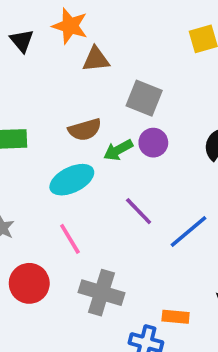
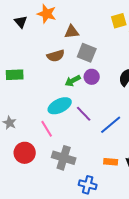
brown triangle: (96, 59) -> (72, 32), moved
brown semicircle: (85, 130) -> (56, 56), moved
cyan ellipse: (72, 180) -> (60, 106), moved
orange rectangle: (176, 317) -> (111, 162), moved

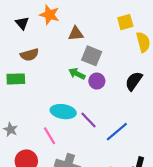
brown semicircle: (56, 56) -> (29, 55), moved
green arrow: (73, 81) -> (77, 74), moved, turned 56
cyan ellipse: (60, 106) -> (63, 112), turned 35

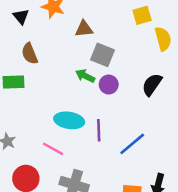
brown semicircle: (29, 55) -> (30, 54), turned 84
purple line: (88, 120) -> (99, 130), turned 42
pink line: (49, 136) -> (53, 149), turned -30

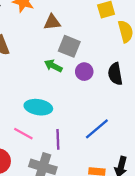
purple circle: (109, 85) -> (84, 72), moved
black semicircle: (152, 85) -> (115, 74), turned -45
purple line: (99, 130) -> (58, 139), moved

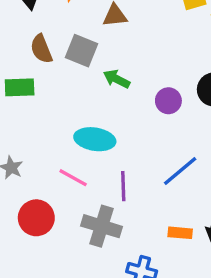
gray square: (69, 46) -> (81, 51), moved
purple circle: (84, 72) -> (168, 101), moved

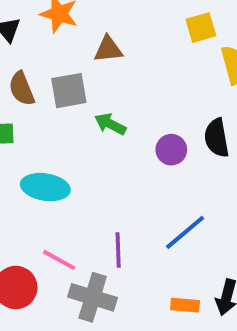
gray square: (81, 51) -> (69, 91), turned -32
cyan ellipse: (95, 139) -> (45, 187), moved
pink line: (73, 178) -> (59, 260), moved

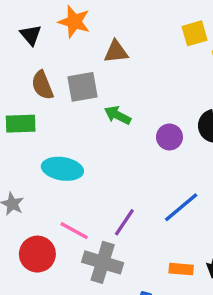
purple line: (118, 250) -> (124, 222), turned 36

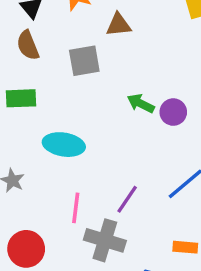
brown semicircle: (42, 85) -> (28, 45), moved
green arrow: (118, 115) -> (141, 103), moved
pink line: (74, 231) -> (76, 208), turned 68
red circle: (37, 254) -> (26, 249), moved

